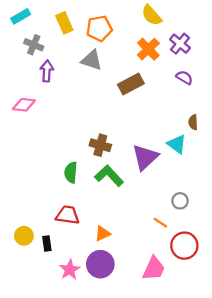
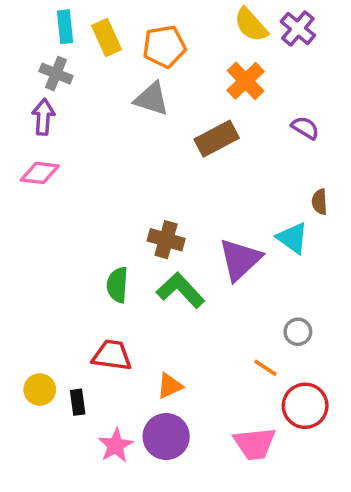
cyan rectangle: (21, 16) -> (65, 27), moved, turned -66
purple cross: (180, 44) -> (298, 28), moved
purple arrow: (47, 71) -> (43, 117), moved
pink trapezoid: (154, 269) -> (255, 444), turned 60

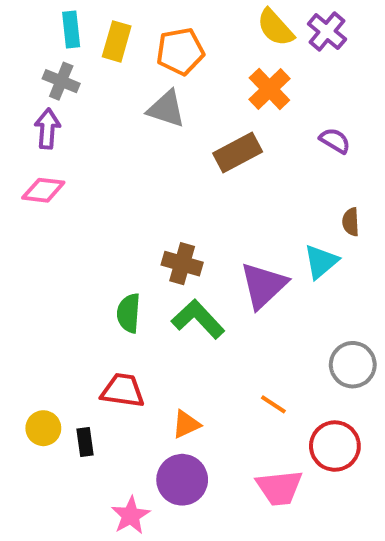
yellow rectangle: (107, 37) -> (117, 41), turned 40
cyan triangle: (292, 238) -> (321, 262), turned 44
gray circle: (298, 332) -> (353, 365), moved, size x1.5
orange line: (265, 368) -> (273, 404), moved
pink star: (116, 445) -> (131, 515), moved

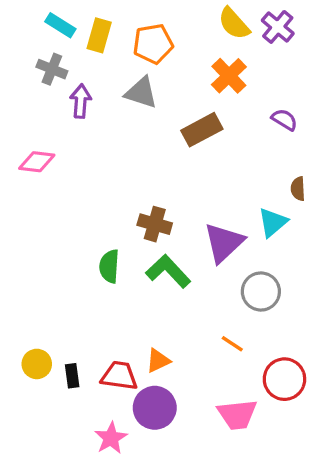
cyan rectangle: (71, 30) -> (60, 25), turned -52
purple arrow: (47, 129) -> (81, 101), moved
gray circle: (353, 365) -> (261, 292), moved
red trapezoid: (123, 390) -> (119, 376), moved

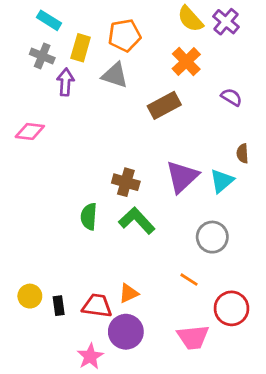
yellow rectangle: (99, 35) -> (81, 48), moved
purple triangle: (224, 243) -> (182, 177), moved

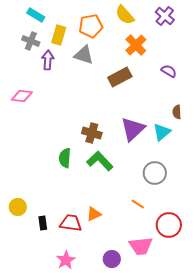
yellow semicircle: (190, 19) -> (125, 15), moved
yellow circle: (30, 296) -> (18, 207), moved
purple circle: (126, 332) -> (112, 259), moved, size x0.7

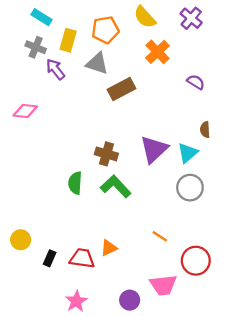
purple arrow: (48, 60) -> (55, 69), turned -42
brown rectangle: (120, 77) -> (122, 89), moved
gray circle: (155, 173) -> (190, 188), moved
black rectangle: (43, 223) -> (50, 258), turned 32

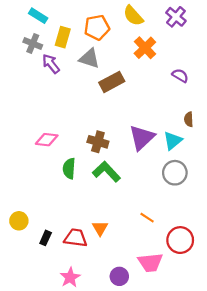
pink diamond: (25, 111) -> (47, 140), moved
orange triangle: (109, 248) -> (100, 228), turned -35

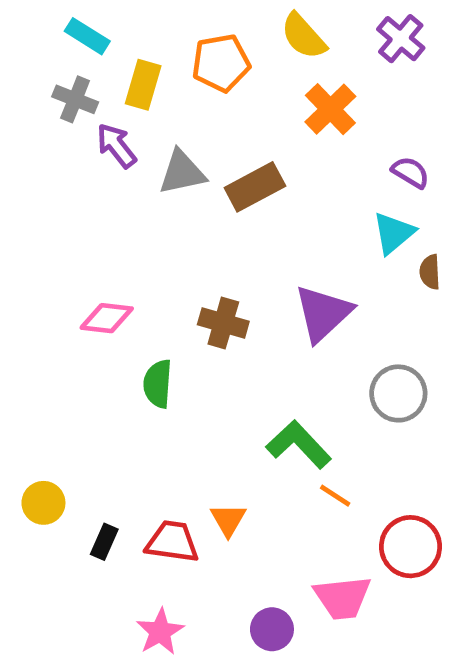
gray triangle: (89, 58) -> (182, 172), moved, turned -30
cyan triangle: (173, 141) -> (393, 233), moved
green L-shape: (106, 172) -> (299, 445), moved

